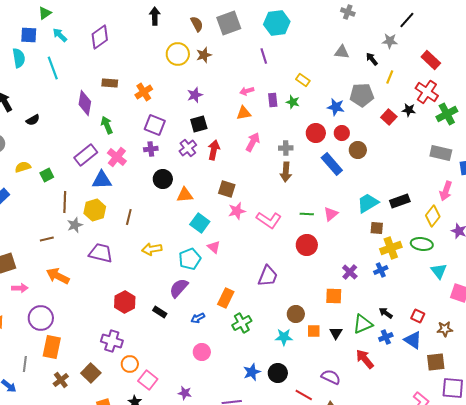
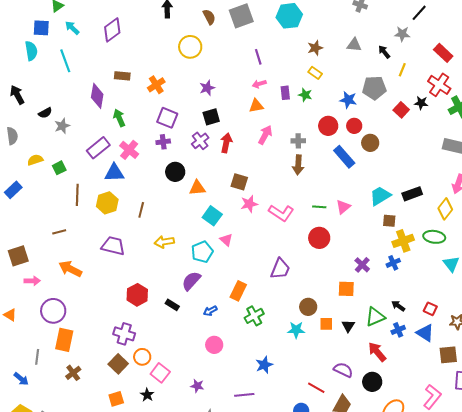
brown star: (204, 55) -> (315, 48), moved
purple line: (264, 56) -> (258, 57), moved
gray star: (75, 225) -> (62, 126), moved
brown square: (91, 373) -> (118, 364), moved
black circle: (278, 373) -> (372, 382), moved

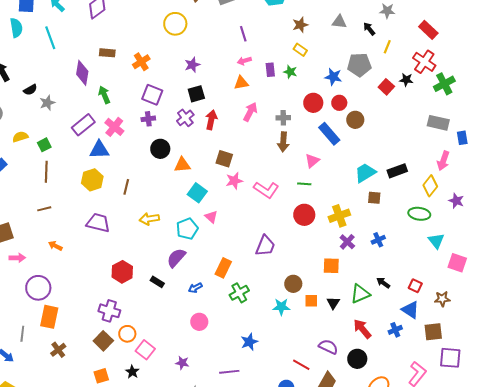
brown line: (77, 195) -> (46, 172), moved
pink triangle: (343, 207) -> (312, 161), moved
yellow cross: (403, 241) -> (339, 216), moved
orange arrow: (70, 269) -> (55, 246), size x0.6
blue cross: (398, 330) -> (395, 330), moved

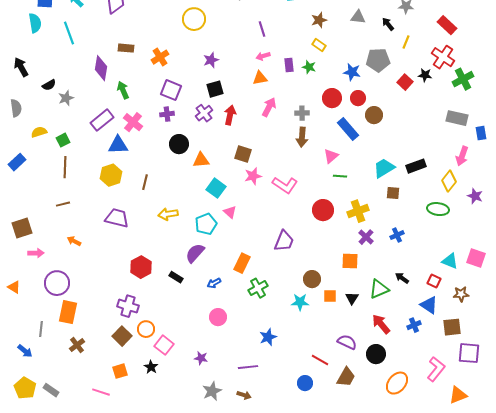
green line: (304, 184) -> (340, 176), moved
cyan triangle: (436, 241) -> (450, 261), moved, turned -30

